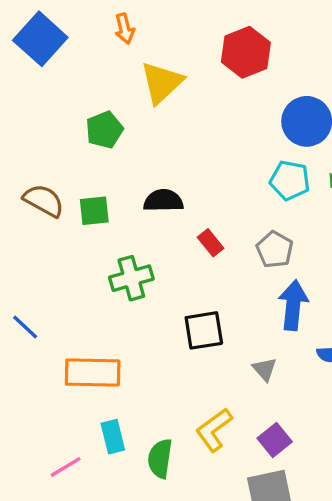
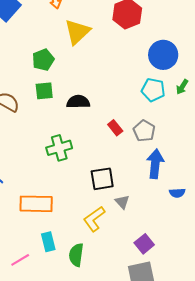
green square: (94, 211) -> (44, 91), moved
red rectangle: (211, 243) -> (115, 128), moved
gray triangle: (265, 369) -> (122, 202), moved
yellow L-shape: (214, 430) -> (94, 219), moved

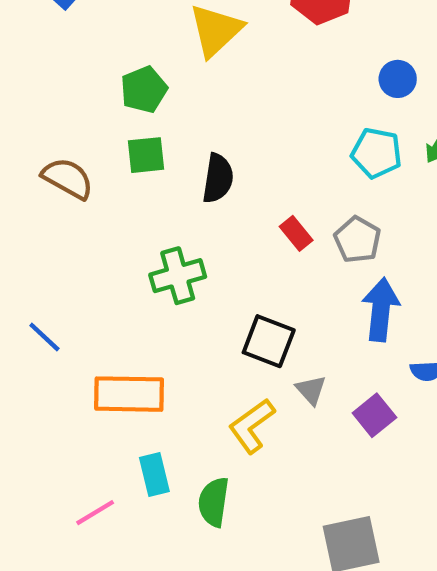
blue circle: (163, 55) -> (398, 79), size x0.6
black semicircle: (78, 102) -> (218, 178), turned 100
black square: (102, 179) -> (269, 341), turned 30
purple square: (144, 244) -> (374, 415), moved

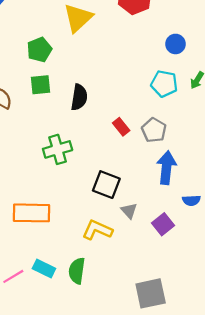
yellow L-shape: (252, 426) -> (97, 230), turned 60
cyan rectangle: (154, 475) -> (44, 268), moved, turned -50

